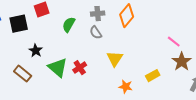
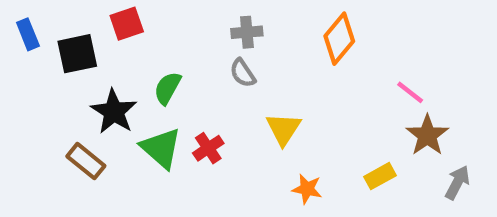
orange diamond: (127, 16) -> (339, 39), moved
green semicircle: (69, 25) -> (167, 88), moved
black star: (36, 51) -> (114, 112), size x1.5
yellow rectangle: (153, 76) -> (380, 176), moved

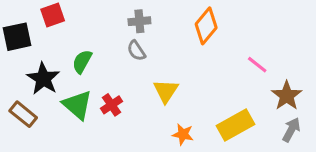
brown star: (427, 135) -> (287, 96), moved
yellow rectangle: (380, 176) -> (236, 125), size x1.6

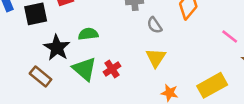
gray semicircle: (136, 51) -> (155, 25), moved
green semicircle: (82, 62) -> (88, 34), turned 54

